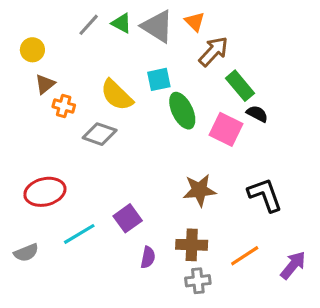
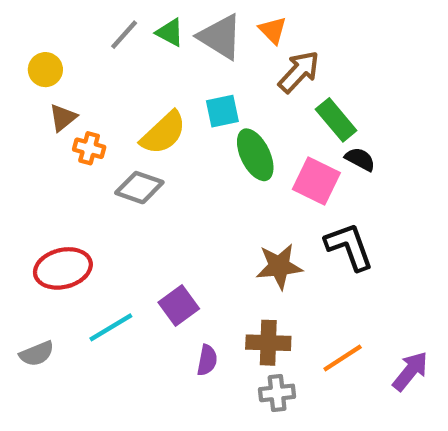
yellow semicircle: (117, 95) -> (163, 133), turned -87
black L-shape: (265, 195) -> (349, 247), moved

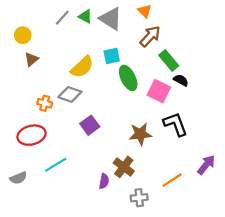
orange triangle: (273, 30) -> (145, 11), moved
orange cross: (89, 148) -> (45, 103), moved
purple square: (179, 306) -> (90, 125), moved
brown cross: (268, 343) -> (124, 167), moved, turned 35
purple arrow: (410, 371) -> (206, 165), moved

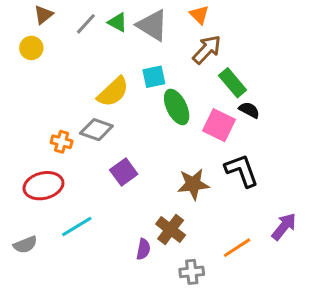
brown triangle: (32, 59) -> (43, 15), moved

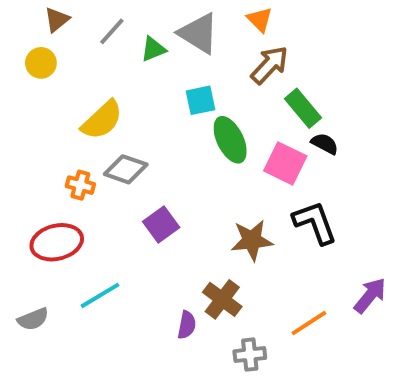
green triangle: (118, 22) -> (153, 49), moved, turned -50
yellow semicircle: (113, 92) -> (102, 120), moved

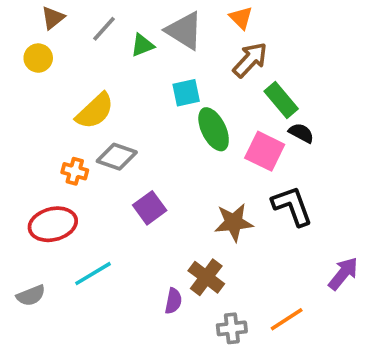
orange line: (309, 323) -> (287, 319), moved

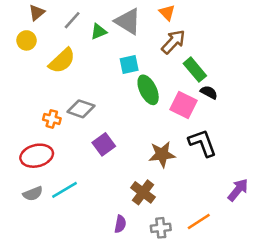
yellow semicircle: (95, 111) -> (62, 61), moved
gray semicircle: (31, 295) -> (33, 194), moved
purple semicircle: (173, 301) -> (120, 224), moved

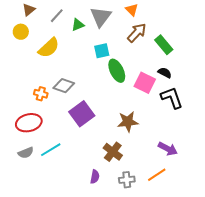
gray triangle: (128, 21) -> (101, 17), turned 35
green rectangle: (195, 70) -> (164, 45), moved
black L-shape: (203, 143) -> (172, 98), moved
purple square: (104, 144) -> (82, 114), size x1.4
purple arrow: (238, 190) -> (168, 149), moved, turned 78

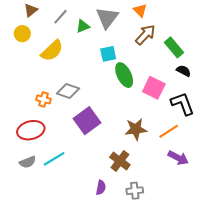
black semicircle: (165, 73) -> (184, 71), moved
orange line: (157, 175) -> (169, 131), moved

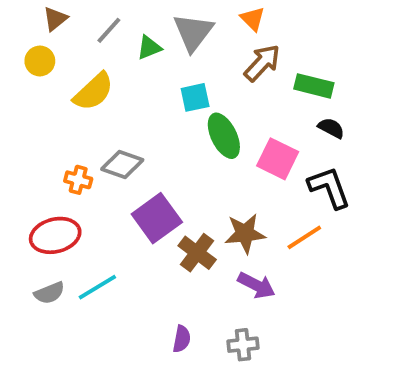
green rectangle: (174, 47) -> (314, 86), turned -36
purple arrow: (178, 158) -> (256, 285), moved
brown cross: (120, 161) -> (197, 253), moved

